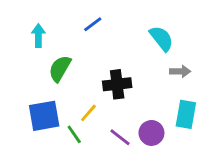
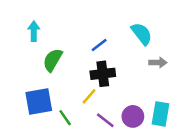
blue line: (93, 24) -> (99, 45), moved
yellow line: (88, 113) -> (89, 96), moved
cyan rectangle: (186, 114) -> (160, 114), moved

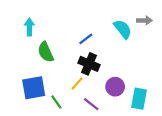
green semicircle: (53, 60) -> (46, 52), turned -54
gray arrow: (158, 63) -> (144, 20), moved
black cross: (103, 74) -> (89, 64), turned 30
purple circle: (133, 116) -> (115, 87), moved

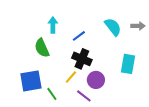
gray arrow: (144, 20) -> (138, 26), moved
cyan arrow: (29, 27) -> (53, 25), moved
purple circle: (115, 87) -> (96, 80), moved
cyan rectangle: (139, 99) -> (128, 64), moved

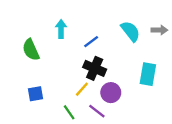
green semicircle: (42, 48) -> (31, 50), moved
blue square: (31, 81) -> (36, 94), size x0.6
green line: (52, 94) -> (69, 112), moved

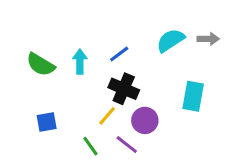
cyan arrow: (61, 29) -> (80, 62), moved
cyan semicircle: (130, 31) -> (171, 40), turned -85
green semicircle: (31, 50) -> (41, 65), turned -35

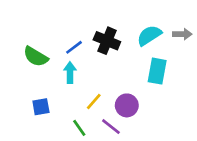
blue line: (119, 54) -> (74, 47), moved
cyan arrow: (80, 62) -> (70, 72), moved
black cross: (124, 89) -> (107, 41), moved
cyan rectangle: (193, 96) -> (157, 71), moved

